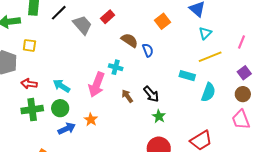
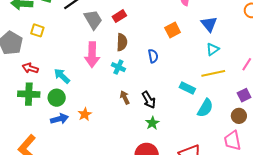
brown semicircle: (130, 40) -> (122, 42), moved, turned 48
pink arrow: (97, 85) -> (92, 55), moved, turned -30

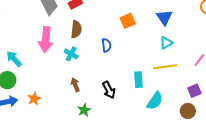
cyan rectangle: (187, 88) -> (138, 80), turned 56
black arrow: (149, 100) -> (109, 90), moved
green star: (152, 123) -> (84, 110), moved

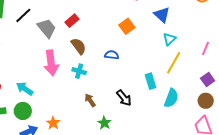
brown semicircle: (76, 29) -> (79, 46), turned -30
blue semicircle: (106, 45) -> (112, 55), turned -64
yellow line: (165, 67) -> (174, 63), turned -40

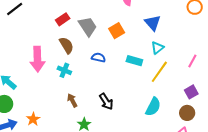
gray trapezoid: (47, 28) -> (88, 26), moved
cyan rectangle: (150, 81) -> (134, 61), moved, turned -63

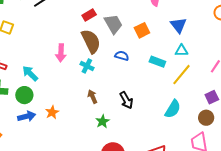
brown semicircle: (66, 45) -> (91, 41), size x1.4
cyan triangle: (157, 48) -> (181, 51), turned 32
pink arrow: (37, 59) -> (61, 53), size x0.7

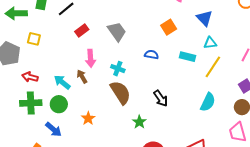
red rectangle: (89, 15) -> (82, 31), moved
gray trapezoid: (113, 24) -> (117, 32), moved
brown semicircle: (91, 41) -> (120, 92), moved
brown arrow: (92, 97) -> (82, 77), moved
blue arrow: (27, 116) -> (53, 129), moved, turned 60

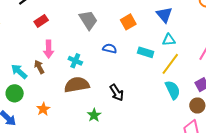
gray trapezoid: (117, 32) -> (88, 20), moved
brown semicircle: (120, 92) -> (77, 85), turned -70
cyan semicircle: (208, 102) -> (173, 90), moved, turned -54

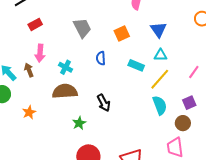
blue semicircle: (110, 48) -> (101, 58), turned -112

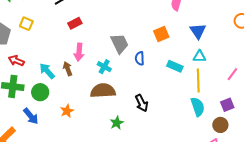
gray trapezoid: (82, 28) -> (120, 44), moved
yellow line: (160, 79) -> (198, 81), turned -45

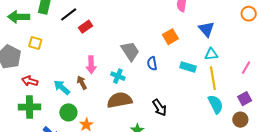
red rectangle: (75, 23) -> (85, 27), moved
green circle: (40, 92) -> (68, 112), moved

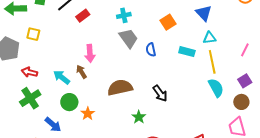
cyan cross: (118, 76) -> (124, 15), moved, turned -32
green cross: (30, 107) -> (30, 98), turned -30

